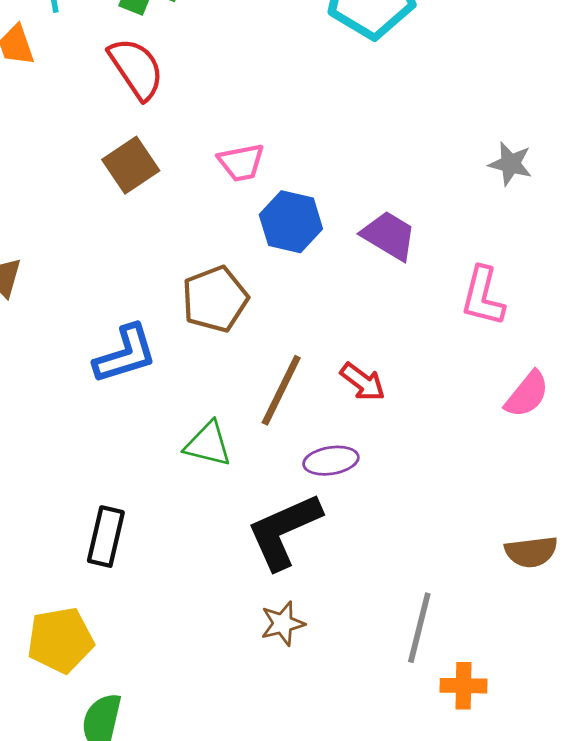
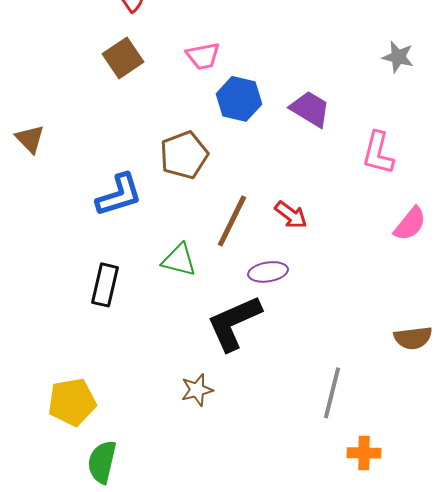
black rectangle: (106, 537) -> (105, 285), moved
brown star: (283, 624) -> (197, 390), moved
orange cross: (463, 686) -> (364, 453), moved

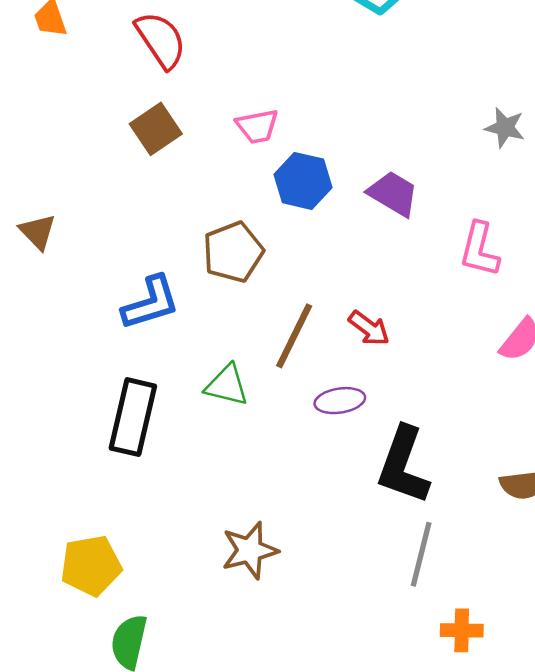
black rectangle: (105, 285) -> (133, 417), size x1.4
black L-shape: (234, 323) -> (403, 465), moved, turned -46
brown star: (197, 390) -> (250, 550), size x1.4

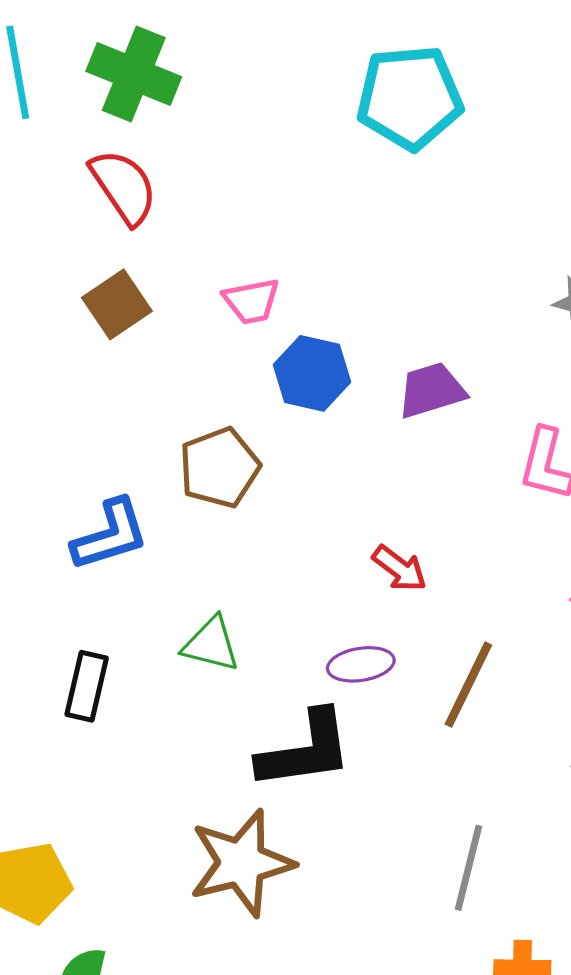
purple trapezoid: (393, 194) -> (431, 390), turned -48
brown line: (294, 336) -> (468, 685), moved
black rectangle: (133, 417) -> (87, 686), size x0.7
black L-shape: (403, 465) -> (305, 750), moved, turned -118
brown star: (250, 550) -> (241, 863), size x1.4

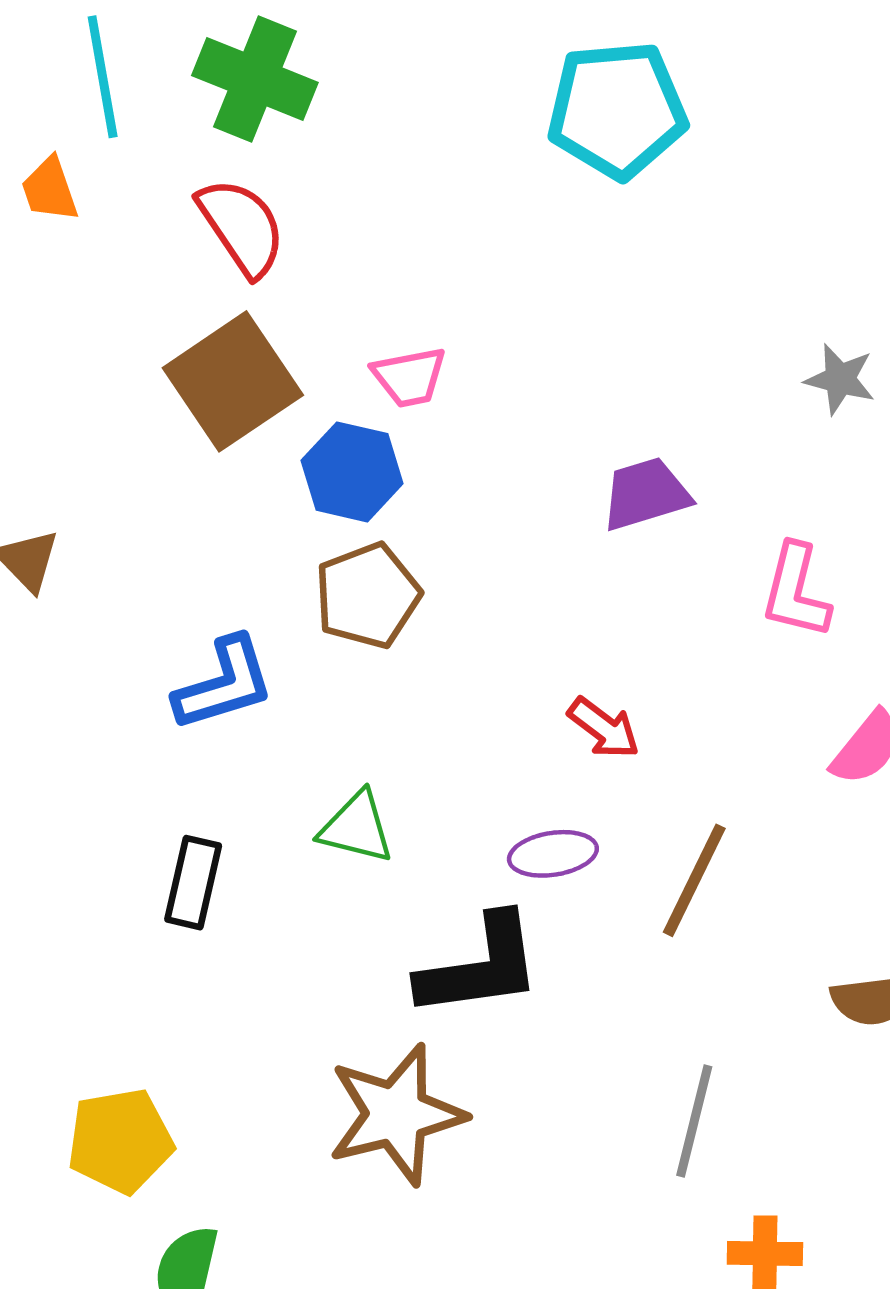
brown square: (117, 304) -> (233, 381), size x1.5
blue hexagon: (312, 373) -> (352, 472), moved

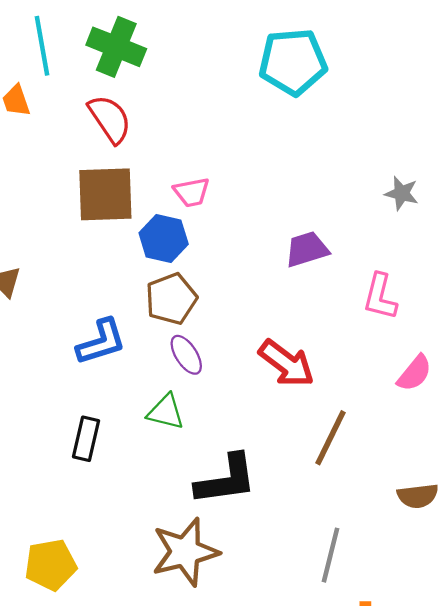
brown square: (233, 381) -> (105, 194), turned 32
red arrow: (604, 728) -> (286, 363), size x1.6
purple ellipse: (553, 854) -> (186, 355), moved, turned 66

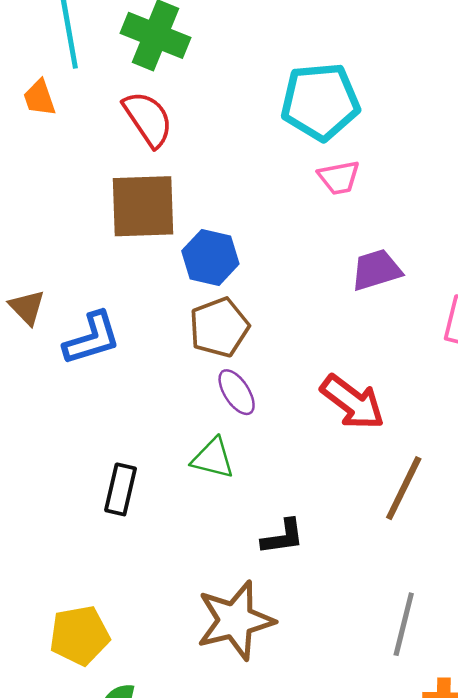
cyan pentagon: (293, 62) -> (320, 101), moved
pink trapezoid: (192, 192) -> (339, 178), moved
blue L-shape: (101, 342) -> (92, 338), moved
black L-shape: (226, 480) -> (283, 537), size x0.6

